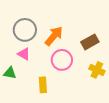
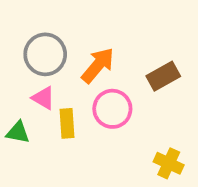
yellow cross: (97, 70) -> (169, 163), moved
yellow rectangle: (43, 85) -> (67, 123), moved

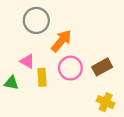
gray circle: (45, 54) -> (36, 20), moved
brown rectangle: (163, 76) -> (102, 67), moved

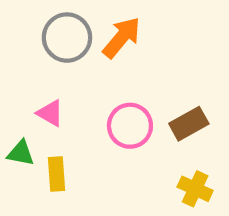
orange arrow: (61, 41) -> (122, 38), moved
yellow rectangle: (42, 77) -> (56, 174), moved

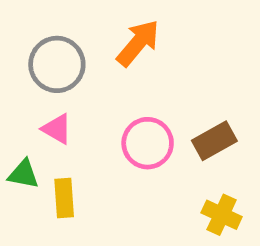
gray circle: (67, 38) -> (57, 64), moved

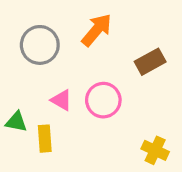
pink triangle: (57, 129) -> (62, 100), moved
brown rectangle: (214, 141) -> (150, 62), moved

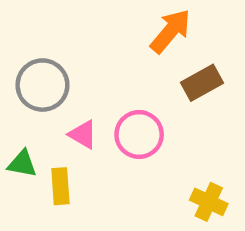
orange arrow: (97, 30) -> (171, 31), moved
gray circle: (40, 45) -> (42, 85), moved

